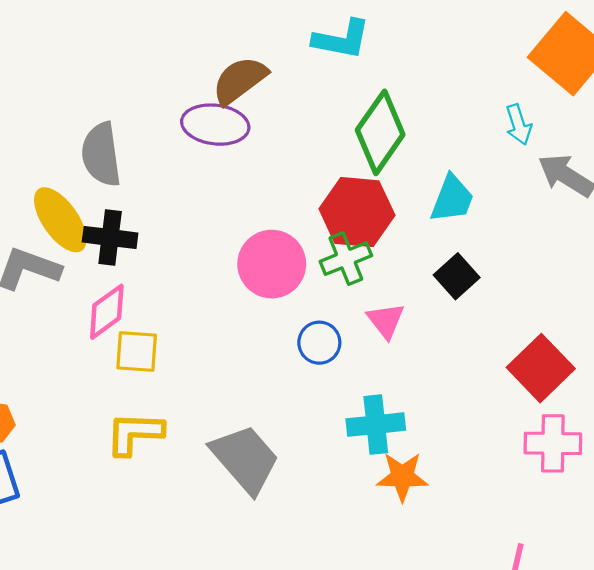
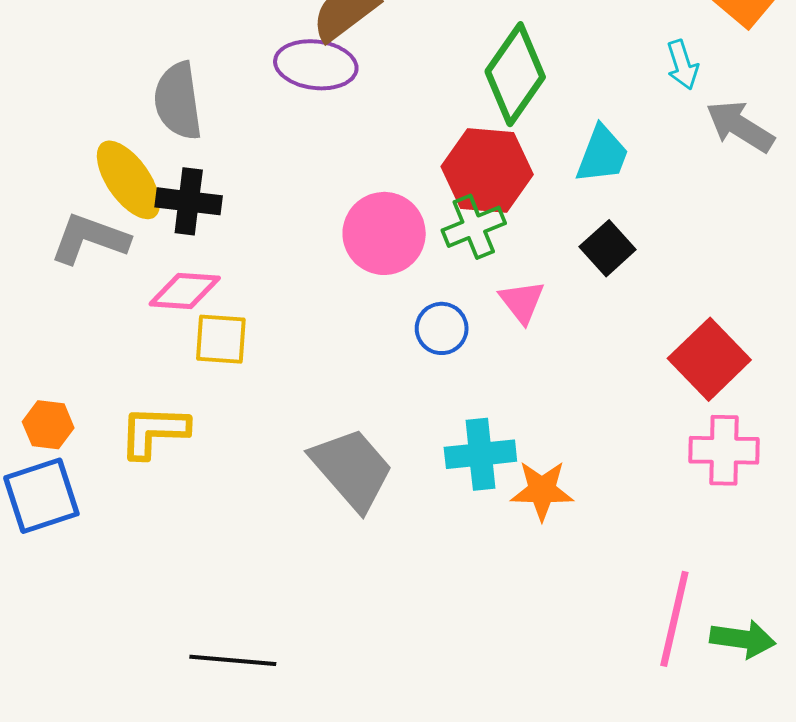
pink diamond: (107, 312) -> (185, 291), turned 40
cyan cross: (376, 425) -> (480, 454), moved
yellow L-shape: (134, 433) -> (154, 432), moved

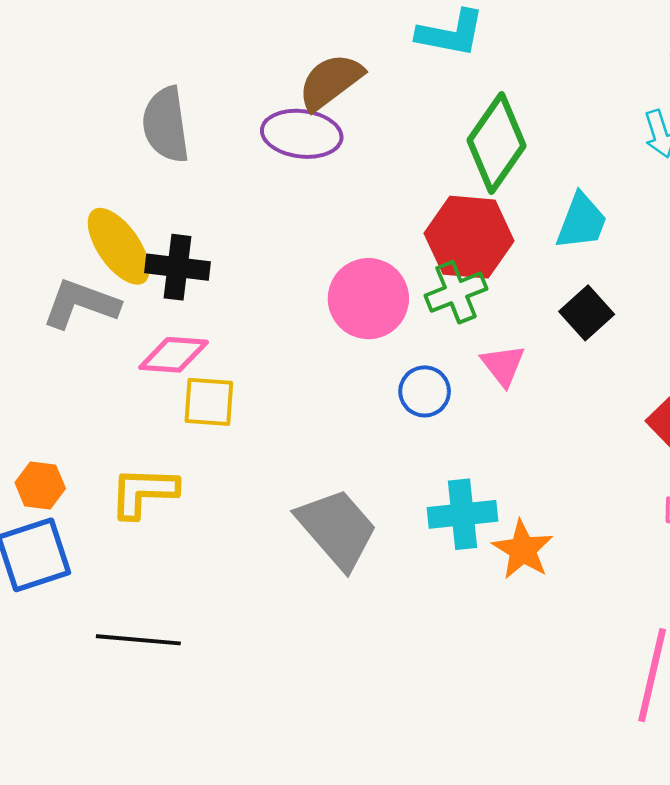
gray semicircle: (178, 101) -> (166, 125), moved
orange star: (542, 490) -> (523, 550), turned 30
black line: (233, 660) -> (138, 640), moved

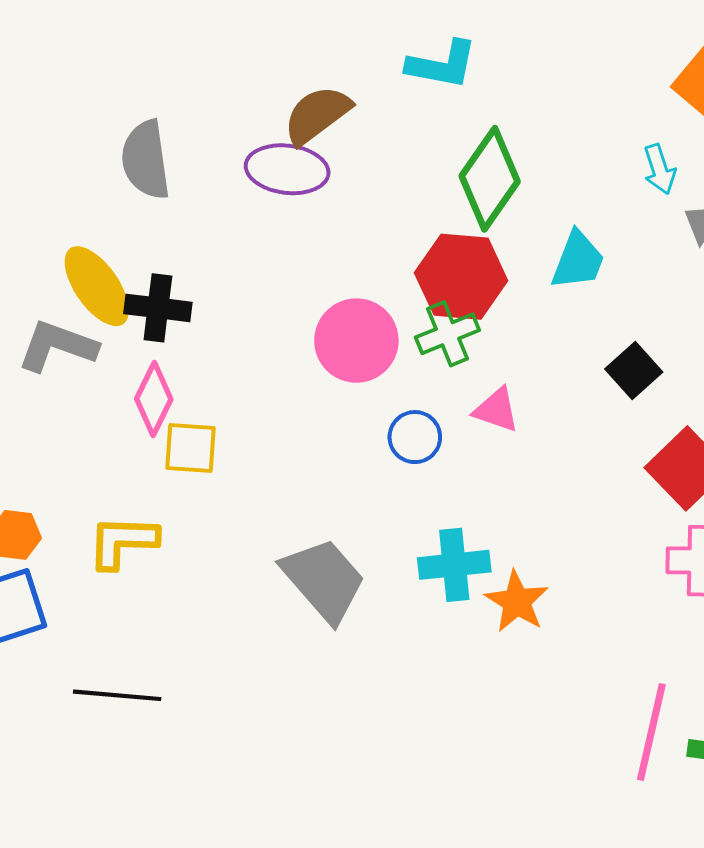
black square: (587, 313) -> (634, 370), moved
pink diamond: (174, 355) -> (154, 399), turned -68
pink triangle: (503, 365) -> (496, 410), turned -33

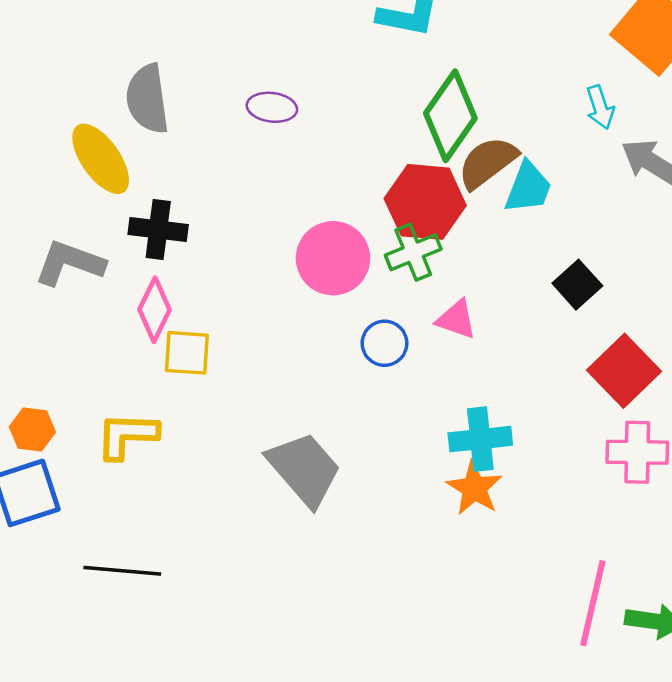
brown semicircle: (317, 115) -> (487, 162), moved
purple ellipse: (287, 169) -> (272, 107), size x0.7
yellow ellipse: (97, 286) -> (101, 159), moved
cyan cross: (454, 565) -> (480, 439), moved

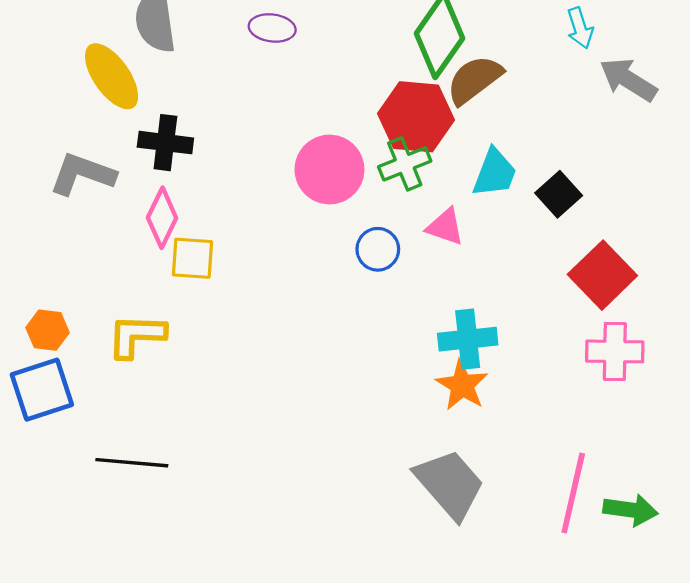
cyan trapezoid: (528, 188) -> (495, 173), moved
gray trapezoid: (304, 469) -> (450, 484), moved

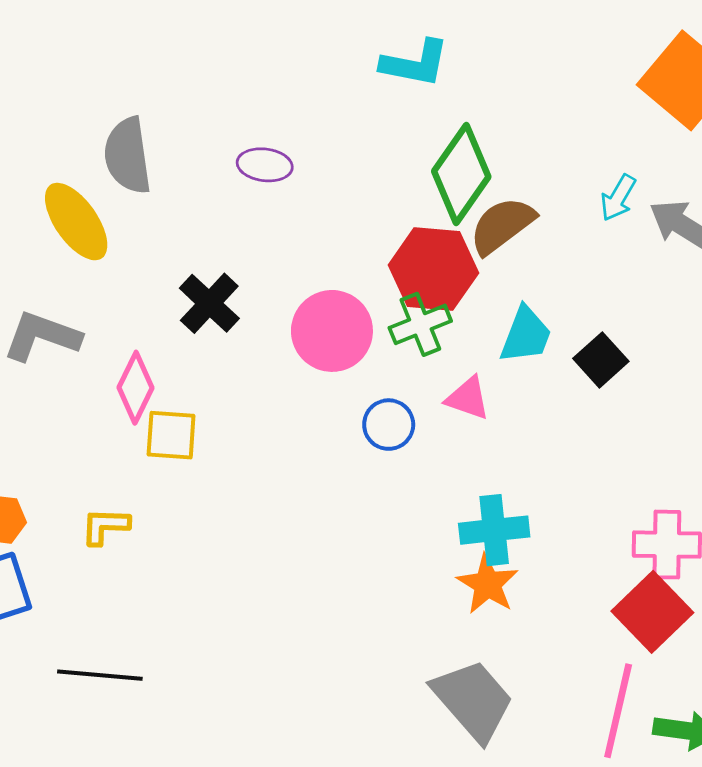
cyan arrow: (580, 28) -> (618, 198), moved, turned 48
black cross: (165, 143) -> (209, 303), moved, turned 36
red square: (602, 275) -> (652, 612), moved
yellow L-shape: (136, 336) -> (105, 526), size x0.7

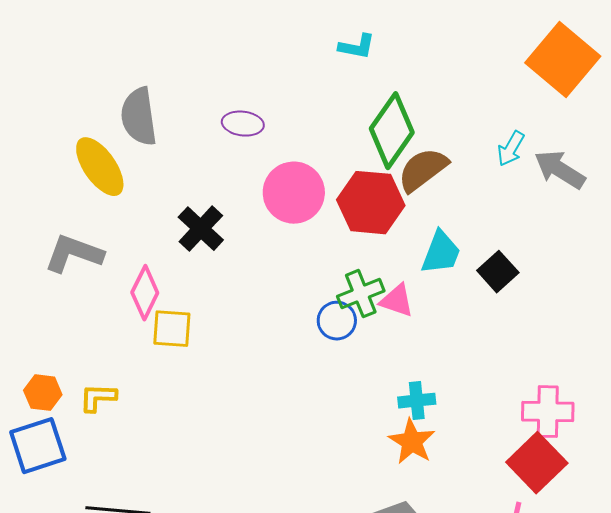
cyan L-shape: (415, 63) -> (357, 47), size x0.7
green cross: (420, 324) -> (361, 294), moved
pink circle: (332, 331) -> (294, 193), moved
yellow L-shape: (105, 526) -> (98, 398), moved
cyan cross: (494, 530) -> (417, 401), size x0.7

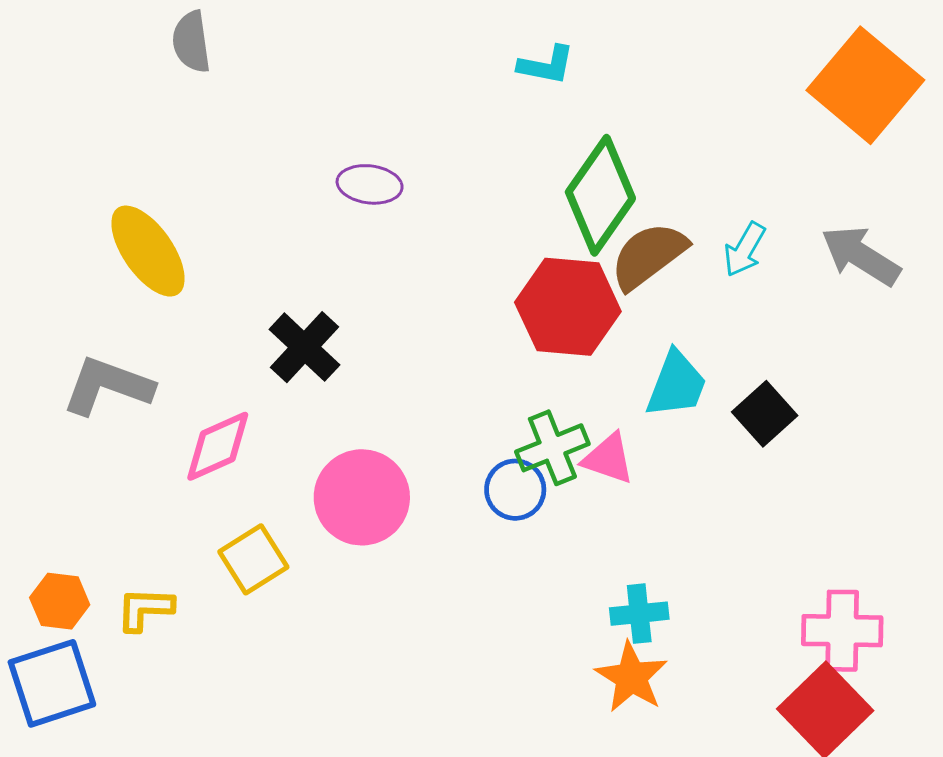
gray semicircle: (139, 117) -> (191, 42), moved, size x0.7
cyan arrow: (511, 149) -> (745, 249), moved
pink circle: (294, 193) -> (362, 497), moved
pink diamond: (145, 293) -> (218, 446), turned 40
yellow square: (172, 329) -> (253, 559), moved, turned -36

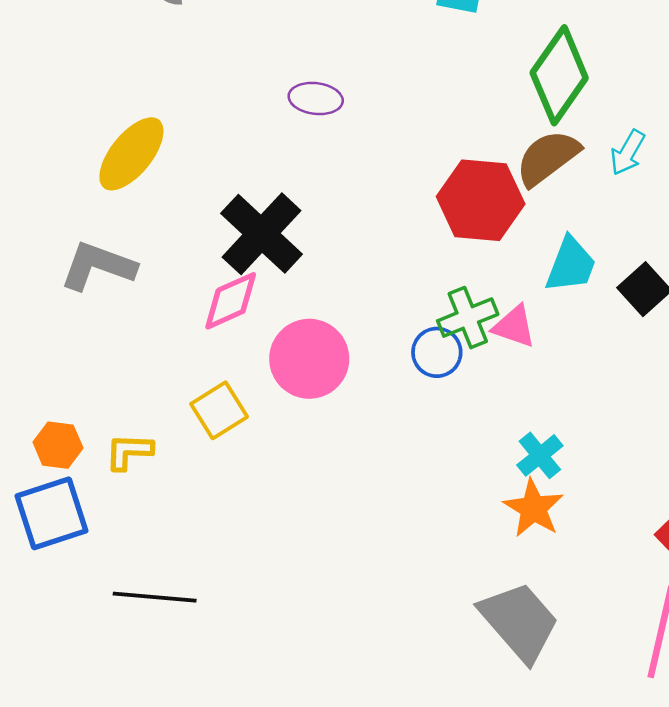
green diamond: (600, 195) -> (559, 75), moved
yellow ellipse: (148, 251) -> (131, 154), turned 74
black cross: (304, 347) -> (262, 234), size x1.4
pink diamond: (218, 446) -> (231, 301), moved
cyan cross: (639, 614) -> (540, 455), turned -33

